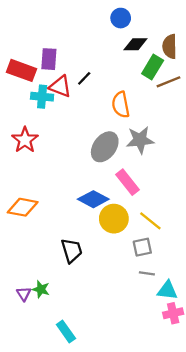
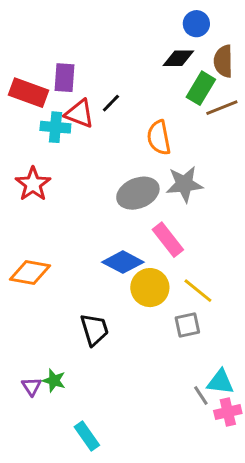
blue circle: (121, 18) -> (196, 24), moved
gray ellipse: (105, 147) -> (138, 193), turned 32
gray line: (147, 273) -> (201, 395), moved, turned 49

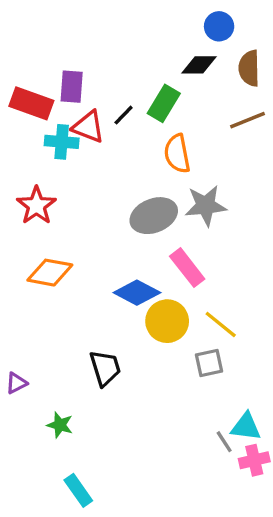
green rectangle: (201, 88) -> (164, 103), moved
orange diamond: (30, 273) -> (50, 273), moved
purple triangle: (31, 387) -> (16, 383), moved, turned 36
cyan rectangle: (87, 436) -> (78, 490), moved

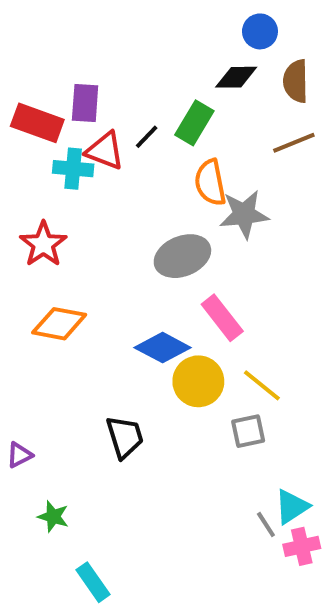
gray star: (206, 206) -> (244, 214), moved
green star: (60, 425) -> (53, 517), moved
cyan triangle: (246, 427) -> (292, 507), turned -40

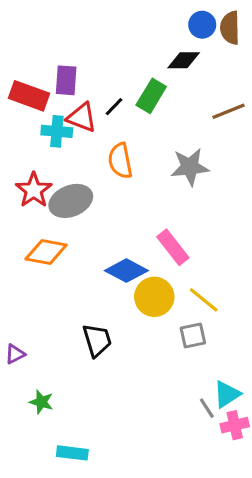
brown semicircle: (296, 81) -> (230, 28), moved
orange semicircle: (210, 183) -> (120, 161), moved
gray ellipse: (182, 256) -> (71, 201), moved
cyan rectangle: (93, 582) -> (72, 453), turned -48

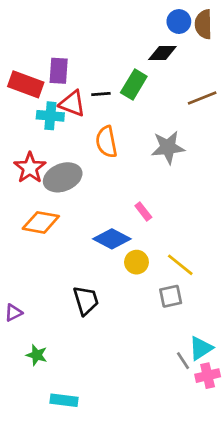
black line: (114, 107) -> (101, 94), turned 42
pink rectangle: (173, 247) -> (143, 212), moved, size x0.6
yellow circle: (154, 297) -> (136, 262), size x0.7

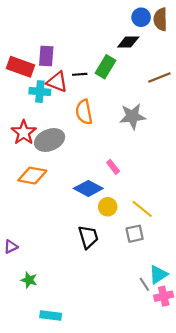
black trapezoid: (86, 300) -> (88, 237), moved

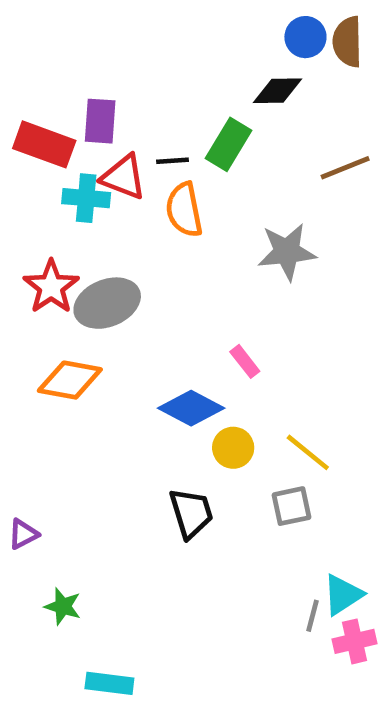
orange semicircle: (84, 112) -> (184, 210), moved
gray line: (144, 284) -> (312, 616), turned 48

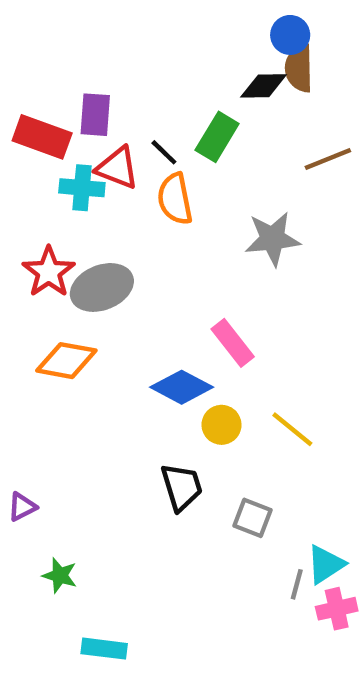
brown semicircle: (347, 42) -> (299, 68), moved
black line: (172, 161) -> (164, 152), turned 48
pink rectangle: (245, 361) -> (233, 343), size x1.5
gray square: (291, 506) -> (253, 518), moved, turned 33

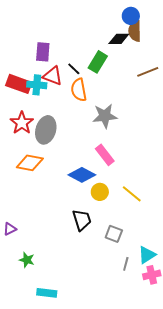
red rectangle: (42, 137) -> (19, 84), moved
gray star: (272, 239) -> (105, 116), moved
gray ellipse: (102, 287) -> (46, 130), turned -52
gray line: (297, 584) -> (126, 264), moved

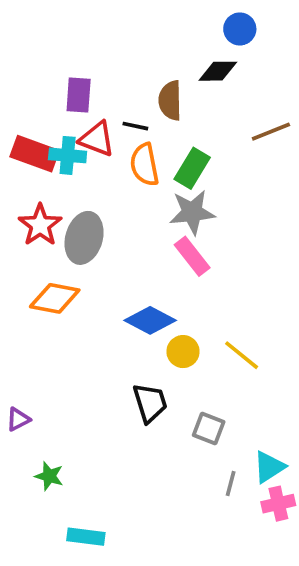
brown semicircle: (135, 31) -> (170, 100), moved
green rectangle: (98, 62) -> (192, 168), moved
black line: (74, 69) -> (135, 126), turned -32
pink rectangle: (105, 155) -> (192, 256), moved

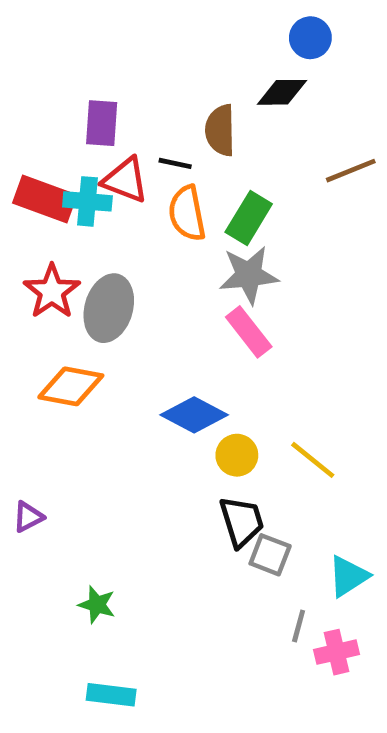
black trapezoid: (150, 403) -> (242, 522), moved
purple triangle: (18, 419) -> (28, 517), moved
cyan triangle: (269, 467) -> (348, 576), moved
green star: (49, 476) -> (97, 605), moved
pink cross: (278, 504) -> (336, 652), moved

